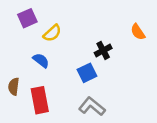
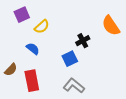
orange semicircle: (138, 32) -> (111, 26), size x1.5
brown semicircle: (14, 87) -> (11, 70), turned -144

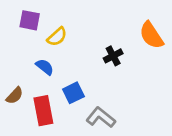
purple square: (22, 15) -> (30, 20), turned 35
blue square: (70, 59) -> (73, 93), moved

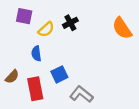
black cross: (113, 56) -> (70, 23), moved
blue semicircle: (45, 67) -> (36, 54), turned -136

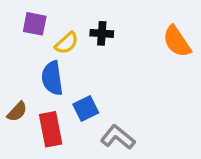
black cross: (70, 23) -> (102, 33), turned 32
blue semicircle: (36, 54) -> (52, 78), size x1.5

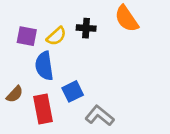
purple square: (35, 24) -> (27, 36), moved
orange semicircle: (177, 41) -> (127, 19), moved

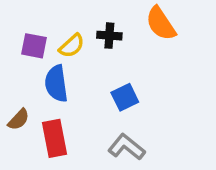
blue square: (73, 91) -> (125, 97), moved

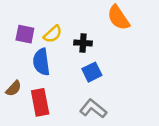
black cross: (109, 36) -> (83, 43), moved

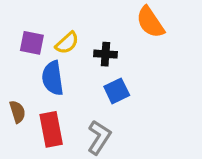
brown semicircle: (14, 88) -> (17, 112), turned -60
gray L-shape: (93, 109) -> (99, 137), moved, turned 84

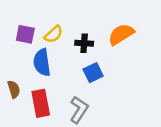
orange semicircle: (150, 22) -> (121, 34), moved, turned 92

